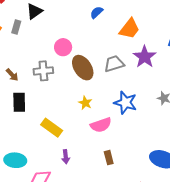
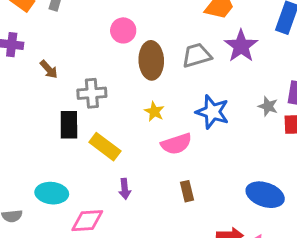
brown ellipse: (83, 68) -> (151, 60), turned 30
gray cross: (43, 71) -> (92, 93), moved
black rectangle: (19, 102) -> (69, 125), moved

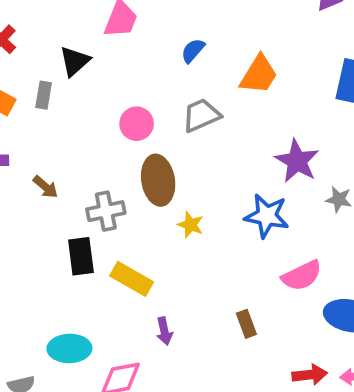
purple star: (241, 46) -> (297, 161), moved
gray trapezoid: (197, 55) -> (201, 115), moved
brown ellipse: (151, 60) -> (158, 180), moved
pink semicircle: (176, 144) -> (302, 276), moved

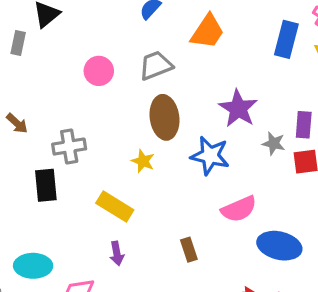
brown ellipse: (158, 180) -> (164, 117), moved
yellow rectangle: (132, 279) -> (115, 207), moved

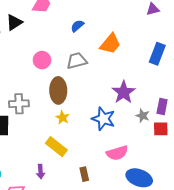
brown ellipse: (164, 117) -> (58, 90), moved
yellow rectangle: (115, 207) -> (56, 147), moved

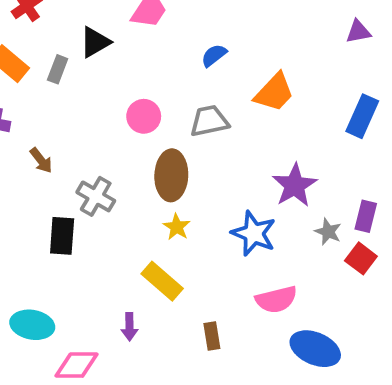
gray cross: (19, 104) -> (96, 196), turned 30
red square: (161, 129) -> (361, 258), turned 35

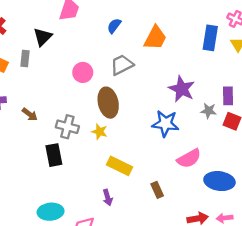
yellow star: (177, 227) -> (99, 132), moved

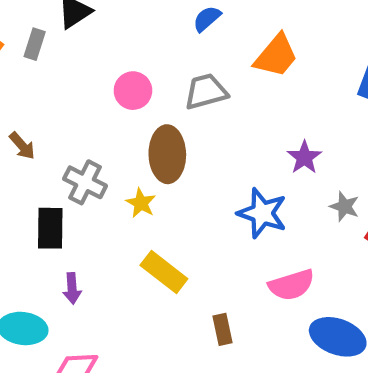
purple star: (182, 89) -> (304, 157), size x0.7
purple arrow: (108, 197) -> (72, 288), moved

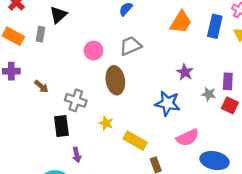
orange trapezoid: (276, 56) -> (181, 22), moved
yellow star: (141, 203) -> (106, 123), moved
yellow rectangle: (164, 272) -> (135, 141), moved

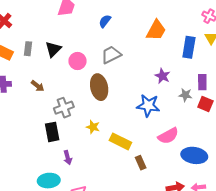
black triangle: (58, 15) -> (53, 49), moved
blue rectangle: (215, 26) -> (189, 47), moved
brown arrow: (41, 86) -> (38, 86), moved
gray cross: (76, 100) -> (64, 108), turned -36

